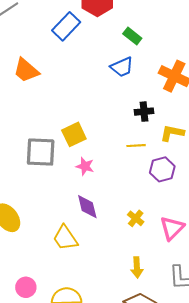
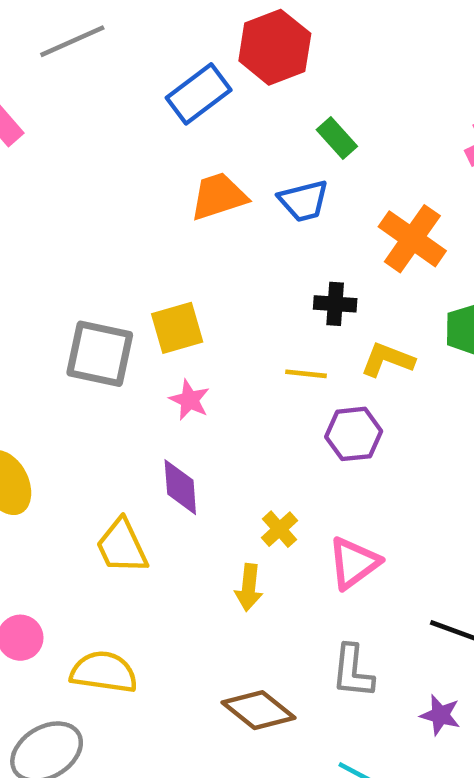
orange trapezoid: (26, 70) -> (219, 196), moved, turned 112
yellow arrow: (137, 267) -> (249, 587), moved

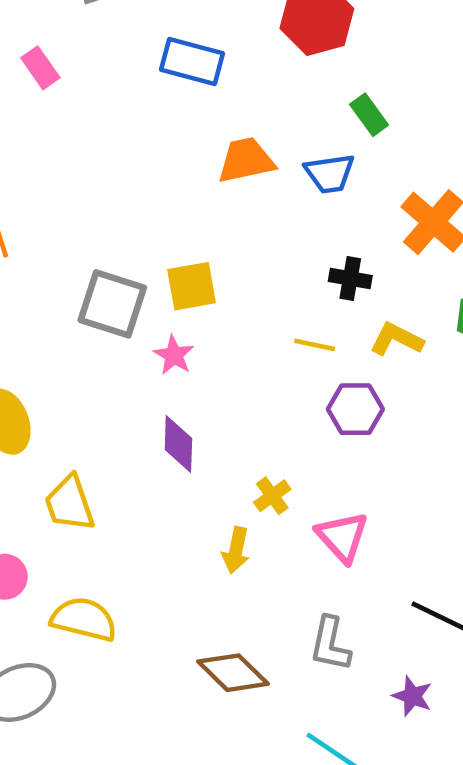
blue rectangle: (199, 94) -> (192, 61), moved, turned 46
pink star: (189, 400) -> (174, 355), moved
yellow trapezoid: (122, 546) -> (69, 503), moved
pink triangle: (354, 563) -> (342, 537), turned -42

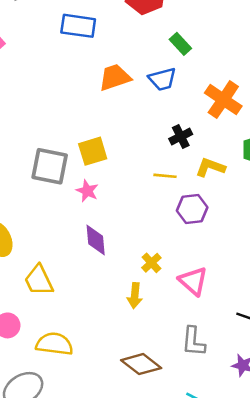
black cross: (350, 279) -> (181, 137), turned -30

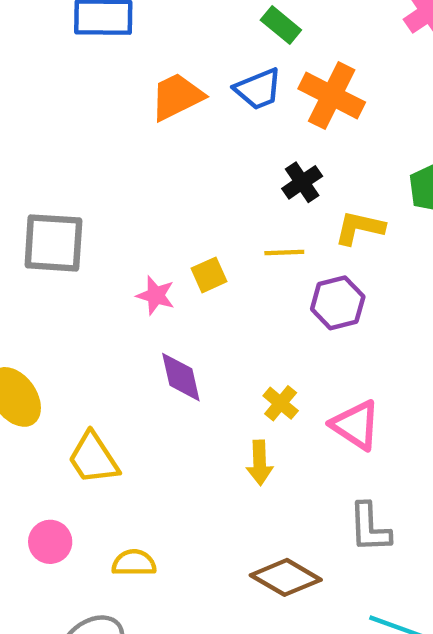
orange cross: (223, 100) -> (332, 95), moved
yellow square: (93, 151) -> (209, 275), moved, size x0.7
gray square: (50, 166) -> (53, 243), moved
yellow semicircle: (54, 344) -> (134, 563), size x0.7

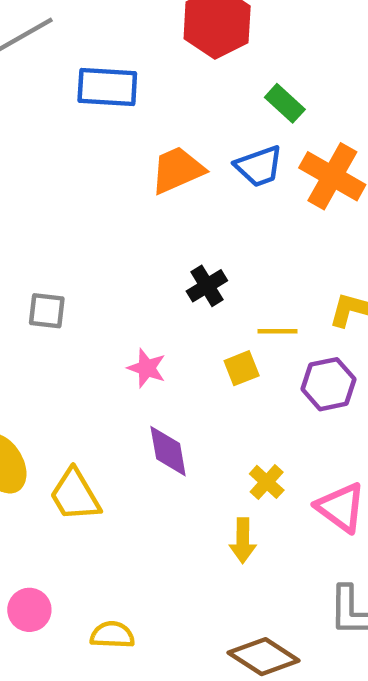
black cross: (302, 182) -> (207, 286), moved
gray square: (53, 243) -> (47, 311), size x0.6
yellow square: (209, 275) -> (242, 368), moved
yellow trapezoid: (93, 458) -> (75, 495), moved

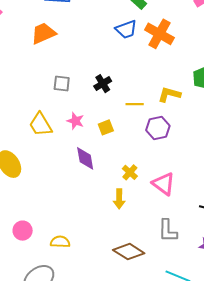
orange trapezoid: (177, 170) -> (43, 33), moved
gray square: (47, 311) -> (62, 84), moved
yellow square: (242, 368) -> (106, 127), moved
yellow trapezoid: (75, 495) -> (41, 125), moved

